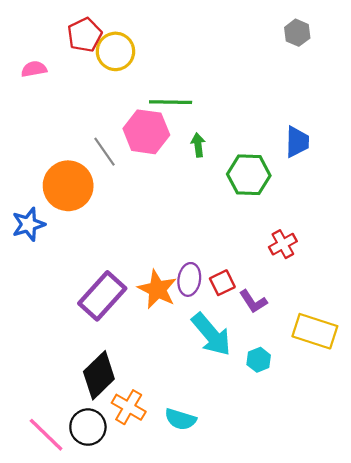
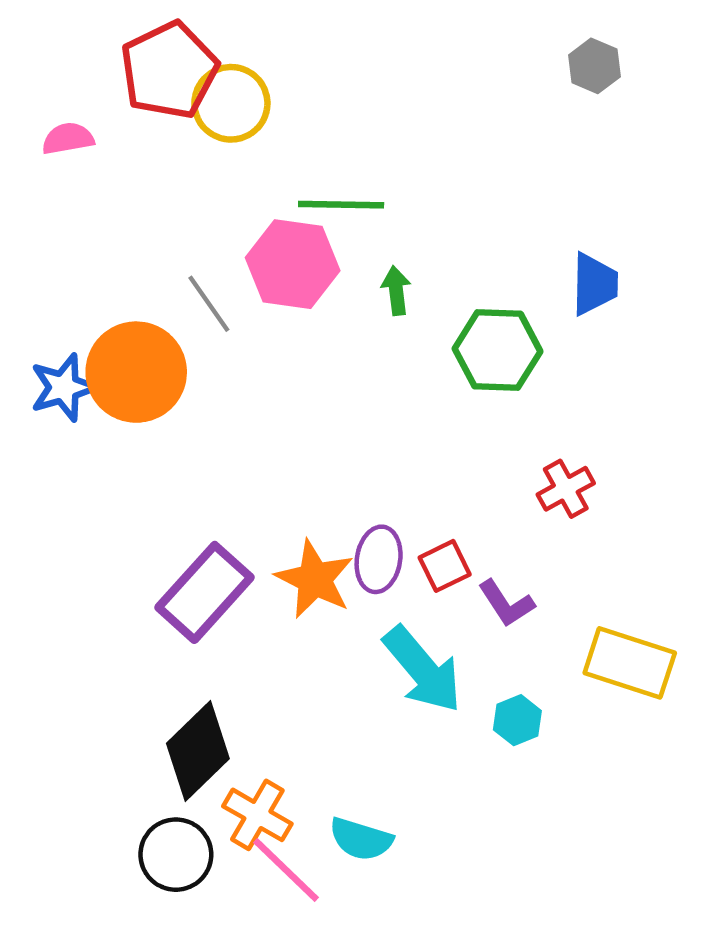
red pentagon: (85, 35) -> (169, 70), size x1.4
blue star: (28, 224) -> (63, 387), moved
pink line: (46, 435) -> (286, 870), moved

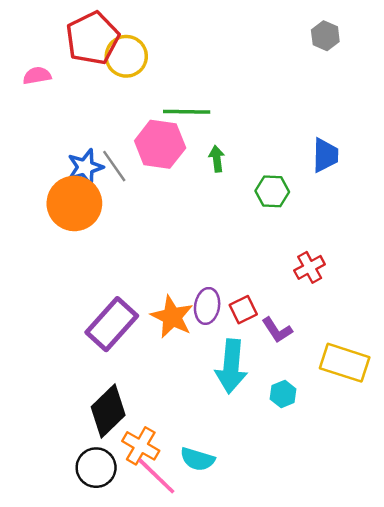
green hexagon: (498, 350) -> (272, 191), size x0.7
blue star: (63, 387) -> (85, 167), moved
cyan arrow: (423, 669) -> (231, 366), turned 45

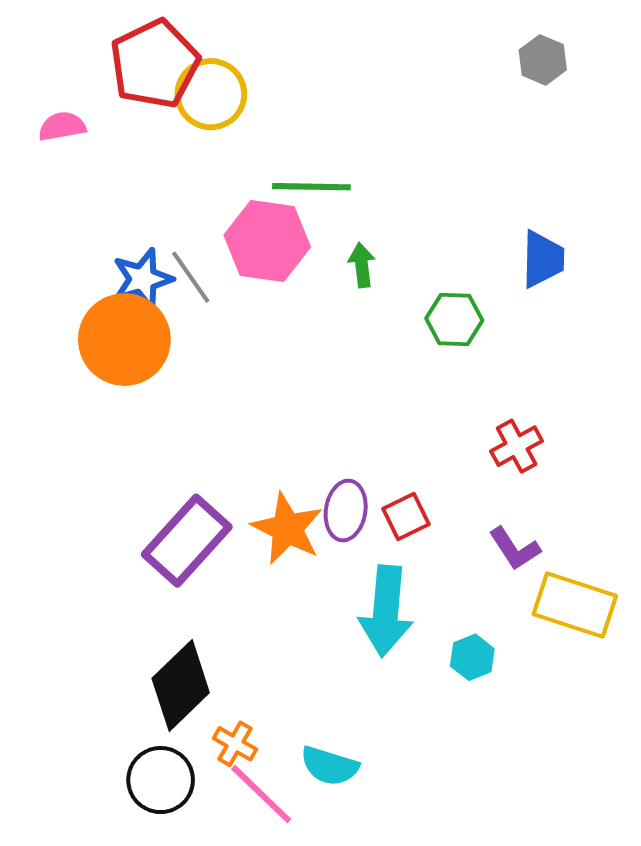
purple L-shape: (277, 330) -> (515, 549), moved
orange cross: (141, 446) -> (235, 744), size x0.7

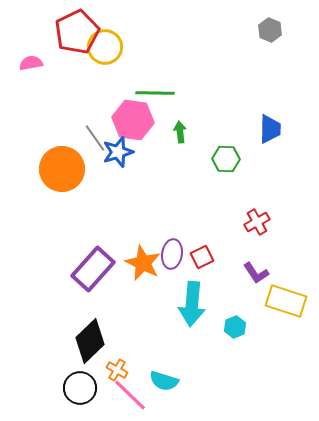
blue star: (142, 279) -> (118, 152), moved

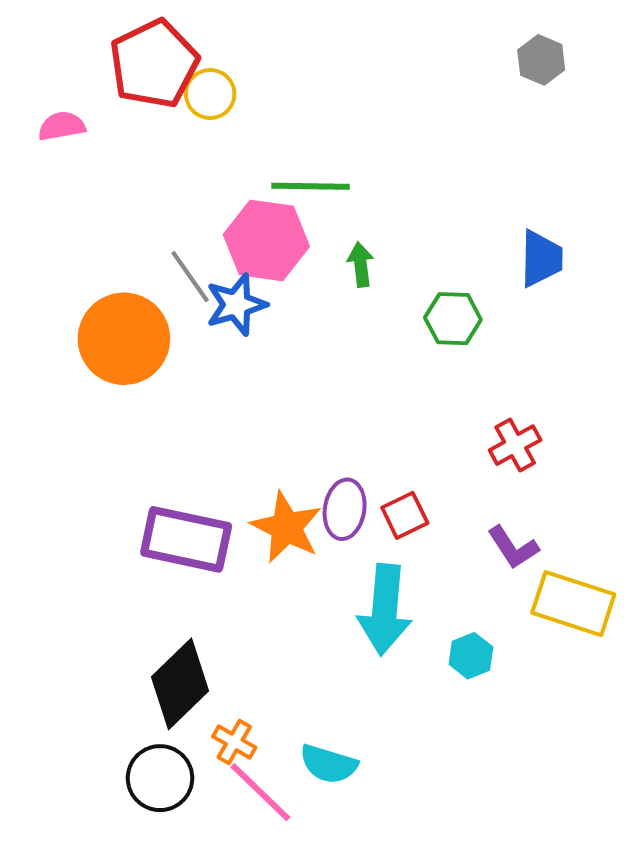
yellow circle: (105, 47) -> (210, 94), size x0.7
purple rectangle: (93, 269) -> (186, 539), turned 60

